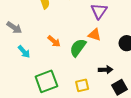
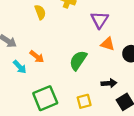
orange triangle: (95, 35) -> (108, 44), moved
orange arrow: (54, 41) -> (37, 57), moved

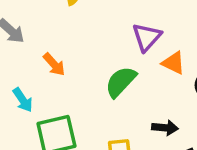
purple triangle: (100, 20) -> (147, 37), moved
cyan arrow: (20, 67) -> (23, 100), moved

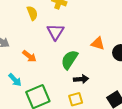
purple triangle: (147, 37) -> (55, 32), moved
black arrow: (165, 128) -> (81, 79), moved

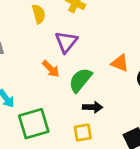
orange arrow: (29, 56) -> (51, 69), moved

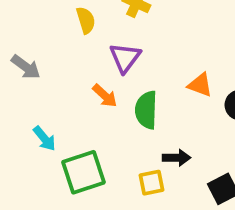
green semicircle: (80, 80) -> (146, 110), turned -36
black arrow: (93, 107) -> (177, 158), moved

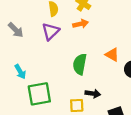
purple triangle: (125, 58) -> (51, 31), moved
orange arrow: (105, 96) -> (81, 24), moved, turned -64

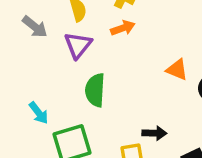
gray arrow: (16, 30) -> (35, 27), moved
green semicircle: (80, 64) -> (95, 90), moved

